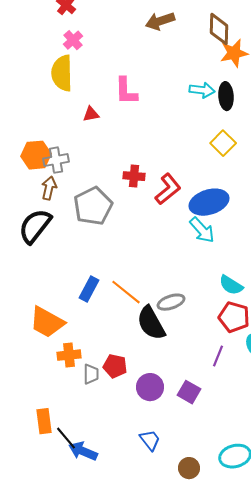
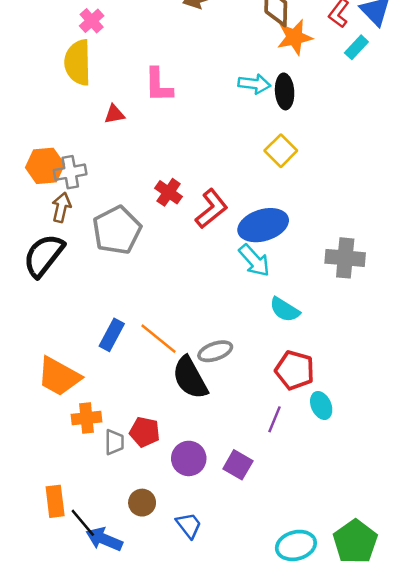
red cross: (134, 176) -> (169, 192), turned 30
cyan semicircle: (231, 285) -> (285, 310), moved
brown circle: (189, 468) -> (142, 503), moved

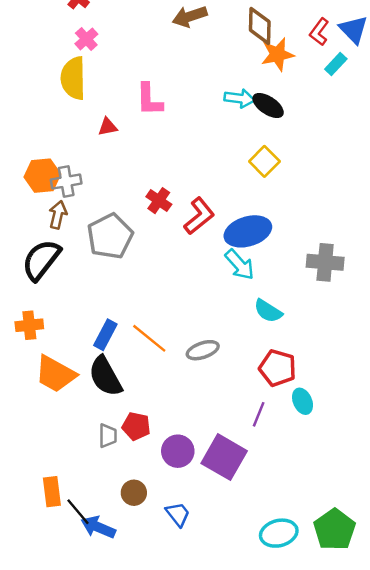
black ellipse: (285, 91) -> (268, 105), turned -52
black semicircle: (190, 378) -> (105, 376), moved
orange cross: (87, 418) -> (29, 325), moved
purple square: (238, 465) -> (224, 457), size x1.6

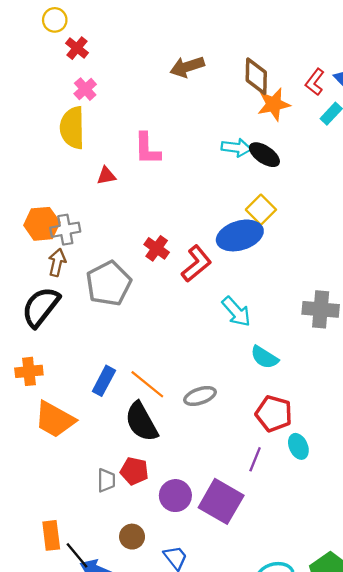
blue ellipse: (248, 231) -> (240, 235), moved
black semicircle: (105, 376) -> (141, 422), moved

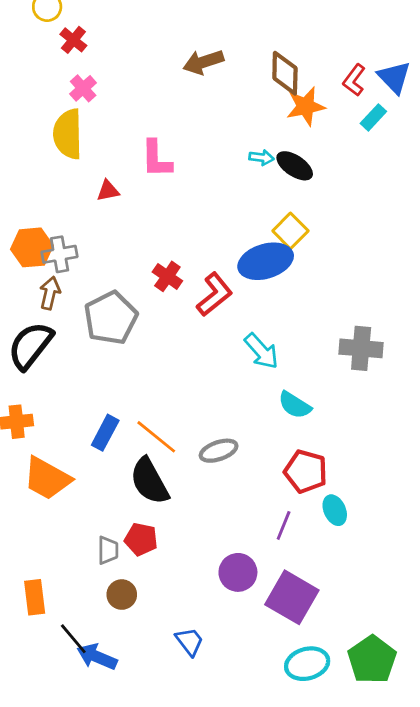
cyan arrow: (236, 148) -> (261, 158), size x0.7
purple circle: (175, 496) -> (238, 572), moved
purple square: (221, 501) -> (292, 597), moved
orange rectangle: (51, 535) -> (35, 597), moved
brown circle: (132, 537) -> (122, 595), moved

